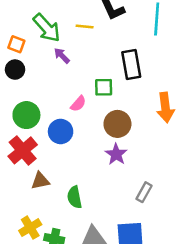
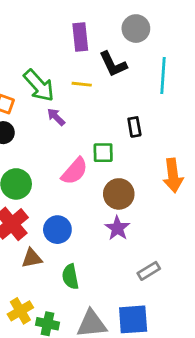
black rectangle: (131, 64) -> (134, 127), size x0.6
pink semicircle: (78, 104) -> (75, 171), size x1.5
blue circle: (61, 131) -> (57, 230), moved
gray rectangle: (144, 192) -> (149, 271), turned 30

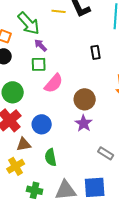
yellow line: (82, 84) -> (59, 11), moved
green square: (103, 153) -> (39, 64), moved
gray rectangle: (149, 271) -> (106, 153), turned 63
yellow cross: (20, 311) -> (16, 166), moved

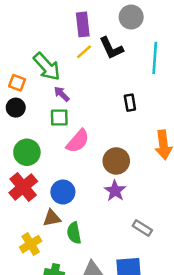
yellow line: (59, 11) -> (84, 52), turned -48
brown triangle: (24, 144) -> (52, 218), moved

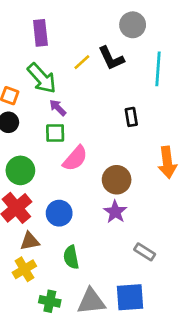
purple rectangle: (83, 24) -> (40, 33), moved
brown triangle: (52, 218) -> (30, 241), moved

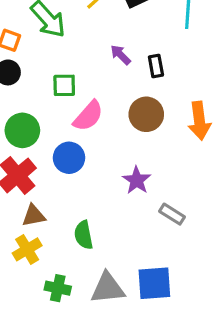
purple arrow: (58, 108) -> (121, 55), moved
brown circle: (117, 180) -> (146, 114), moved
blue circle: (59, 213) -> (69, 158), moved
gray rectangle: (145, 252) -> (172, 214), moved

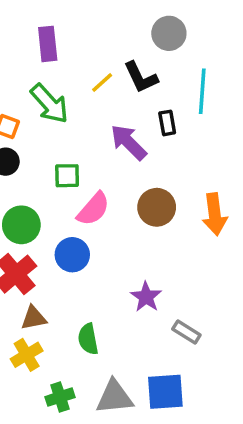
purple arrow: (121, 55) -> (129, 142), size x1.6
black rectangle: (156, 66) -> (167, 123), moved
purple star: (137, 180) -> (146, 297), moved
gray rectangle: (172, 214) -> (186, 332), moved
green cross: (58, 288) -> (60, 397), turned -30

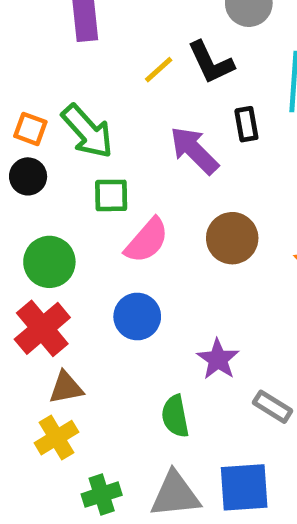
green arrow: (49, 104) -> (87, 131), moved
blue circle: (72, 255) -> (137, 317), moved
green semicircle: (88, 339) -> (175, 416), moved

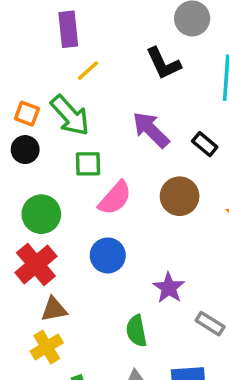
yellow line: (159, 70) -> (88, 71), moved
black rectangle: (246, 124) -> (205, 144), moved, turned -40

